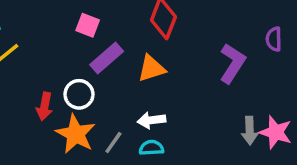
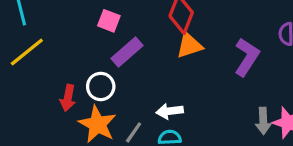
orange triangle: (151, 68) -> (189, 45), moved

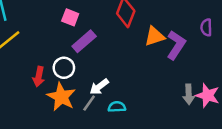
orange triangle: (189, 45) -> (155, 36), moved
white arrow: (170, 111) -> (99, 87), moved, turned -30

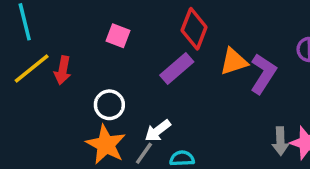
purple rectangle: (84, 41) -> (177, 69), moved
red arrow: (39, 77) -> (63, 70), moved

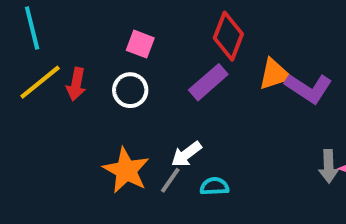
purple L-shape: (263, 74) -> (309, 88), turned 90
white circle: (109, 105) -> (130, 90), moved

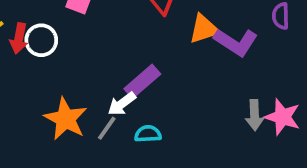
purple rectangle: (208, 82) -> (142, 81), moved
white circle: (130, 90) -> (41, 40), moved

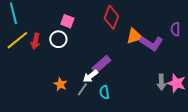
white circle: (41, 40) -> (58, 39), moved
orange star: (66, 119) -> (60, 84), size x0.6
cyan semicircle: (148, 134) -> (104, 92), turned -96

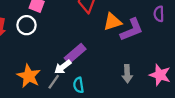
purple L-shape: (151, 43) -> (132, 30), turned -55
gray arrow: (161, 82) -> (127, 74), moved
orange star: (60, 84) -> (29, 76), size x1.5

